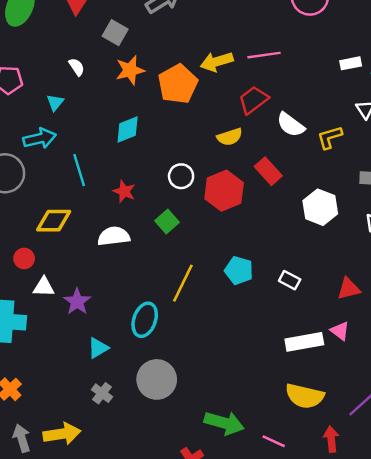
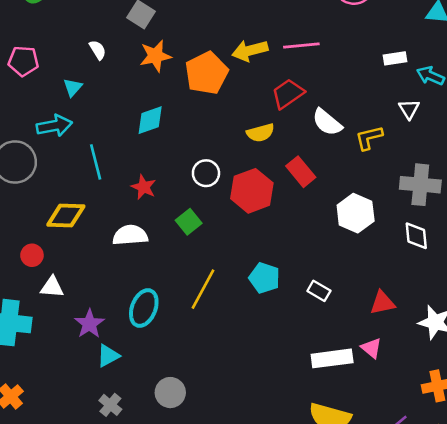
purple star: (77, 302) -> (89, 324), moved
cyan ellipse: (145, 320) -> (144, 308), moved
gray circle: (157, 379) -> (170, 393), size x0.7

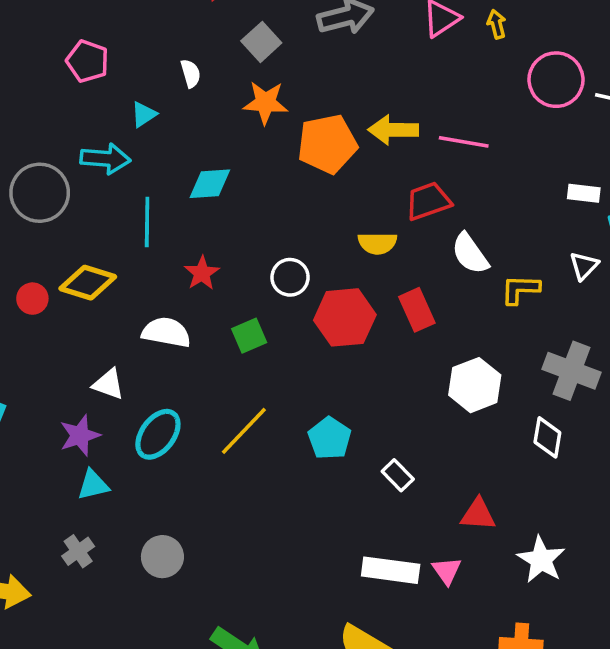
cyan diamond: (150, 120) -> (210, 184), moved
red circle: (32, 255) -> (32, 299), moved
white triangle: (52, 287) -> (108, 384), moved

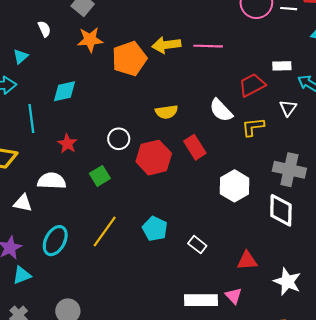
red trapezoid: (428, 201) -> (252, 85), moved
white triangle: (108, 384) -> (23, 203), moved
white diamond: (547, 437) -> (281, 210), size x1.4

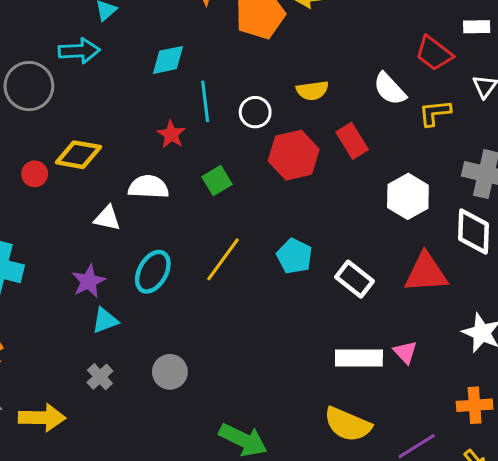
red trapezoid: (252, 85) -> (434, 53), turned -116
cyan line: (31, 119) -> (205, 101), moved
white circle: (119, 139) -> (255, 112), moved
white rectangle: (197, 245) -> (354, 279), size x1.4
red triangle: (247, 261) -> (426, 273), moved, size x1.5

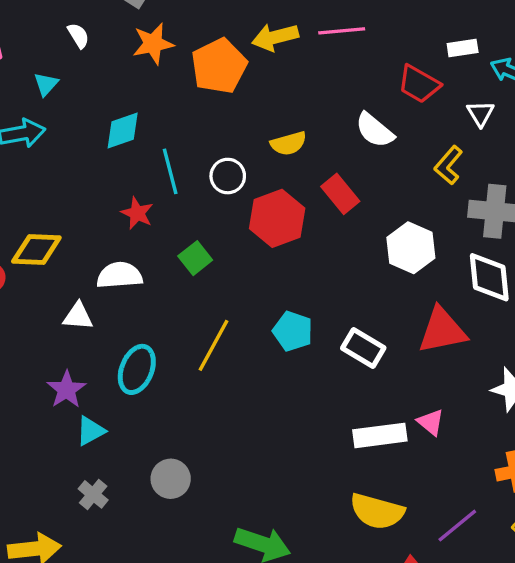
yellow L-shape: (435, 113) -> (448, 165), moved, turned -36

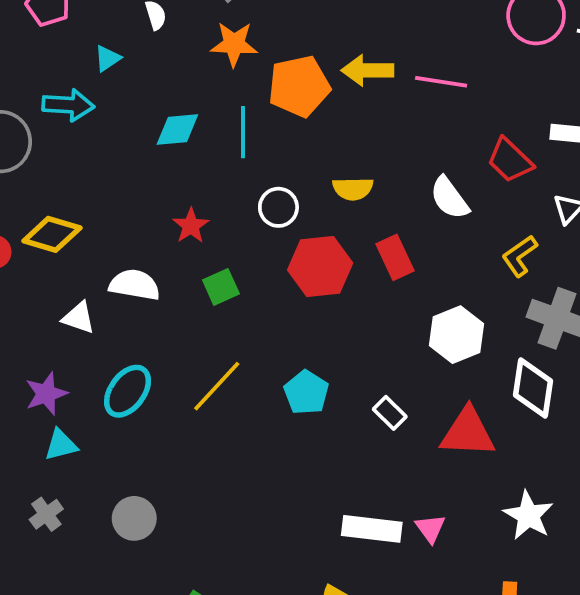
cyan line: (170, 171) -> (243, 132), moved
red star: (137, 213) -> (191, 226), moved
white rectangle: (363, 348) -> (390, 413), moved, size x0.7

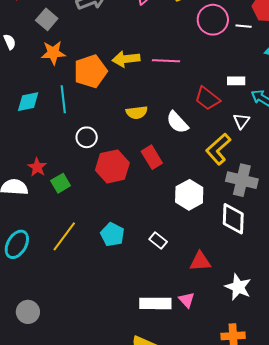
yellow semicircle: (353, 189) -> (137, 112), moved
red star: (191, 226) -> (37, 167), moved
yellow L-shape: (520, 256) -> (218, 149), size x1.4
red triangle: (468, 433) -> (200, 261), moved, size x0.7

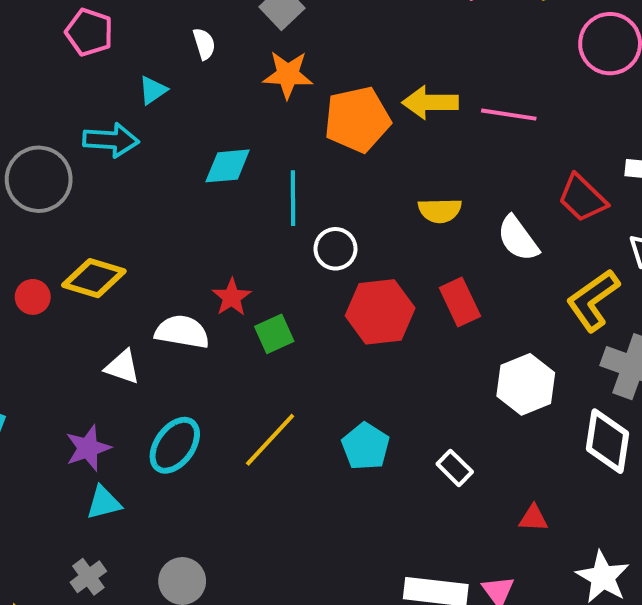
cyan line: (63, 99) -> (293, 198), moved
red triangle: (200, 261) -> (533, 518), size x0.7

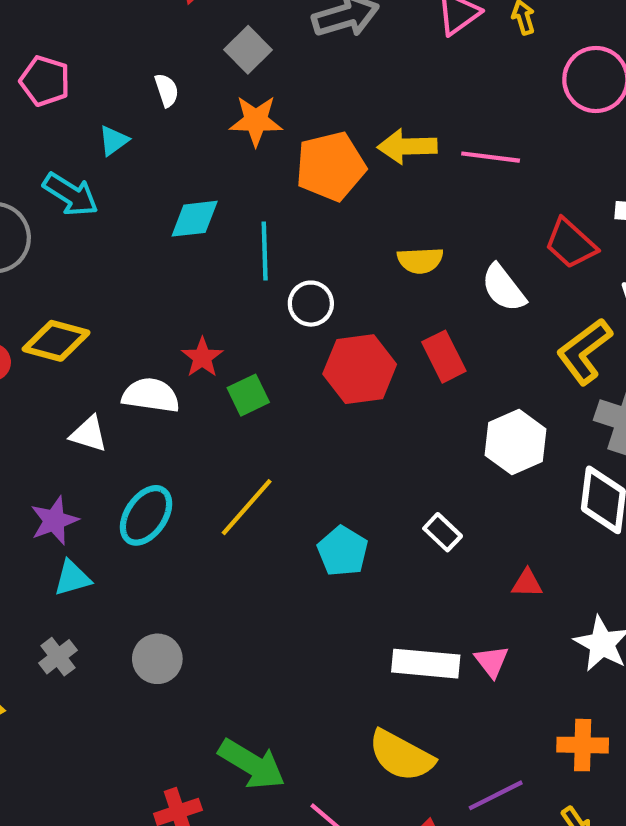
cyan arrow: (111, 140) -> (71, 194), turned 30
cyan pentagon: (366, 446) -> (343, 551), moved

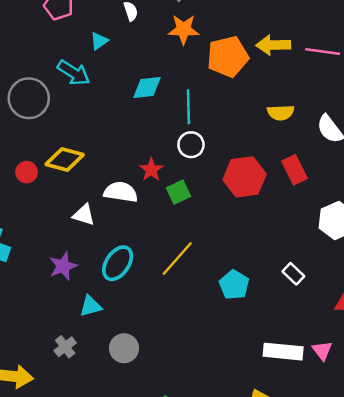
white circle: (311, 304) -> (191, 145), moved
cyan triangle: (72, 578) -> (91, 306), moved

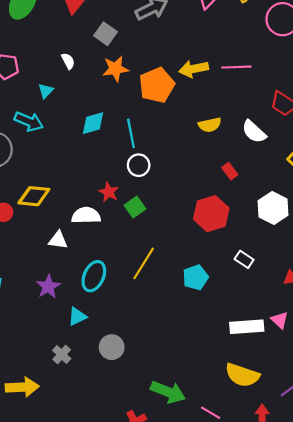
red rectangle: (294, 170) -> (230, 171), size x0.7
red hexagon: (245, 177) -> (211, 214), moved
cyan pentagon: (234, 285) -> (196, 277), turned 30

